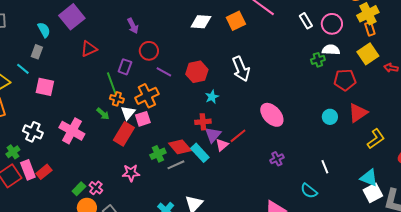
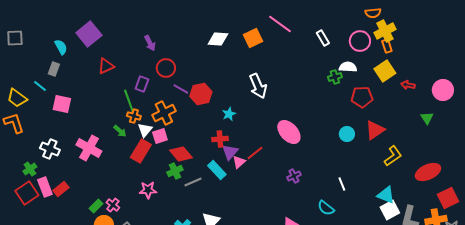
pink circle: (332, 24) -> (360, 41), moved
red hexagon: (197, 72) -> (201, 94), moved
red diamond: (180, 147) -> (181, 154), moved

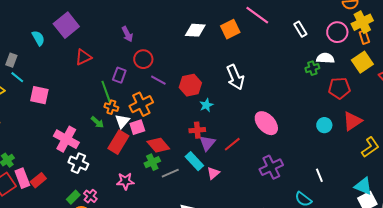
gray rectangle: (54, 69) -> (11, 60), moved
red hexagon: (201, 94) -> (190, 85), moved
white cross: (50, 149) -> (78, 163), moved
pink triangle: (239, 162) -> (213, 173), moved
purple cross: (294, 176) -> (271, 167), size x1.6

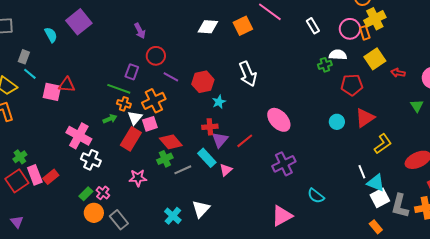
orange rectangle: (364, 37) -> (365, 33), moved
red triangle: (83, 57) -> (67, 85), moved, turned 30
green line: (106, 92) -> (119, 89), turned -50
green arrow: (97, 122) -> (110, 119), turned -64
white line: (319, 175) -> (362, 172), moved

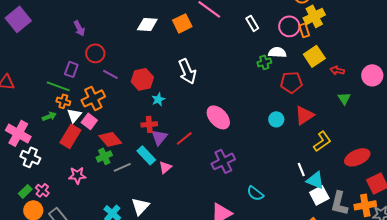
green triangle: (417, 106) -> (344, 98), moved
pink square: (150, 124) -> (89, 121), turned -35

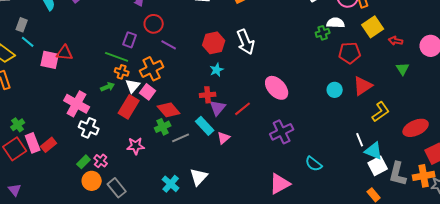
red hexagon: (142, 79) -> (214, 43), moved

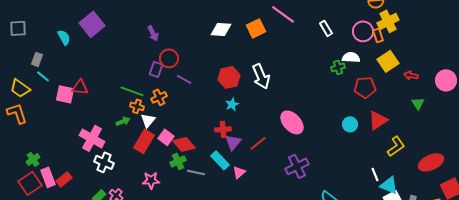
purple rectangle: (130, 40) -> (156, 69), moved
orange cross: (152, 69) -> (159, 97), moved, size x0.7
pink square: (148, 92) -> (166, 137), moved
gray line: (181, 138) -> (196, 172), turned 36

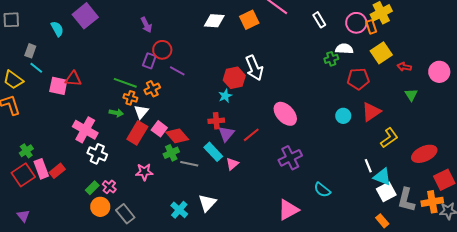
red hexagon: (229, 77) -> (234, 78), moved
green arrow: (123, 121) -> (116, 113), turned 32

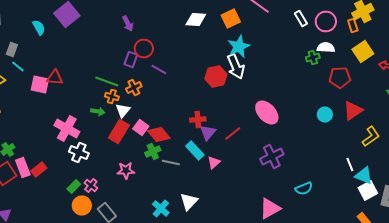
pink circle: (356, 23) -> (326, 22), moved
cyan star: (225, 96) -> (239, 46), moved, size x1.6
cyan semicircle: (322, 190) -> (304, 188), turned -60

